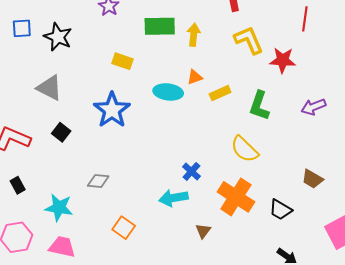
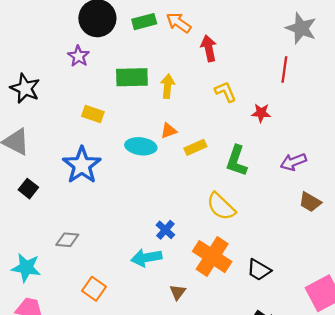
yellow L-shape: (249, 40) -> (225, 92), size x0.7
red star: (283, 60) -> (261, 113), size x0.7
brown trapezoid: (312, 179) -> (310, 202), moved

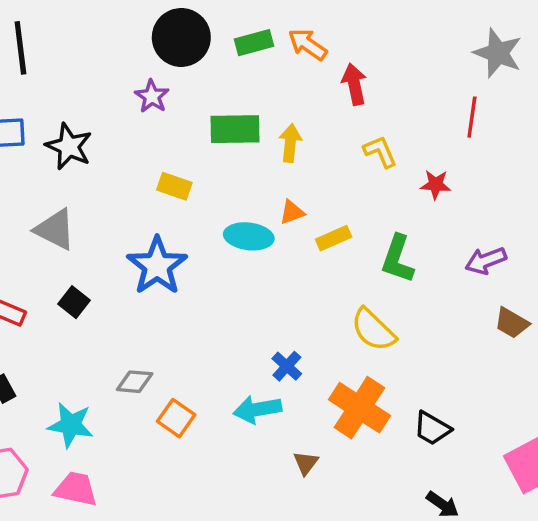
orange square: (94, 289) -> (176, 418), moved

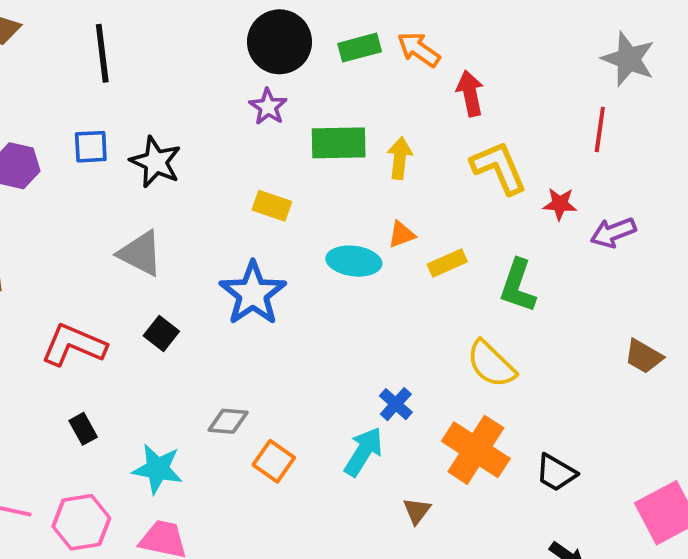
purple star: (152, 96) -> (268, 107), moved
yellow L-shape: (380, 152) -> (499, 168), size x1.5
purple arrow: (486, 261) -> (613, 232), moved
cyan arrow: (257, 409) -> (363, 452), turned 132

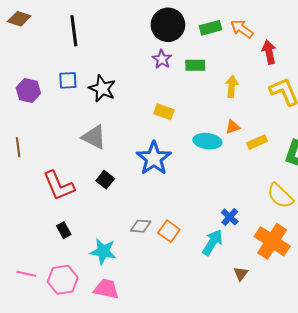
green rectangle: (339, 143) -> (195, 65), moved, size x0.7
red L-shape: (74, 345) -> (59, 186), turned -136
orange square: (274, 461) -> (169, 231), moved

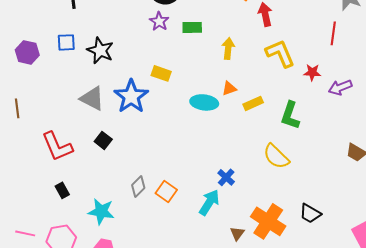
blue star: (154, 158) -> (131, 96), moved
gray diamond: (141, 226) -> (138, 186), turned -50
orange cross: (272, 241) -> (268, 221), moved

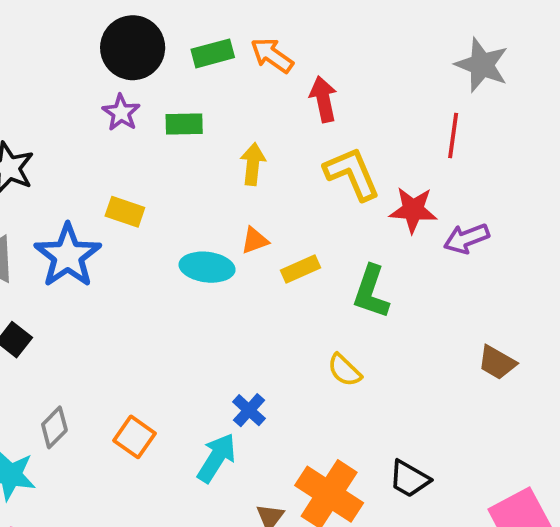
red star: (312, 72) -> (413, 210), size x1.4
yellow semicircle: (276, 156) -> (344, 370), size x0.7
gray diamond: (138, 186) -> (54, 427), moved

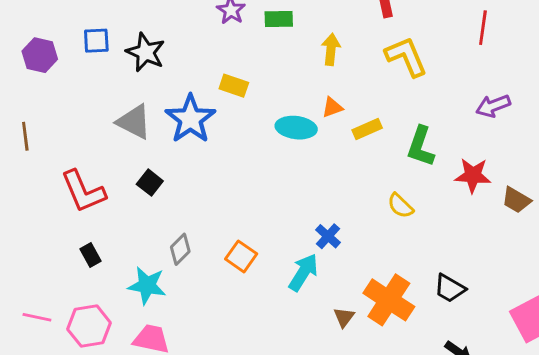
red star: (413, 210) -> (473, 175), moved

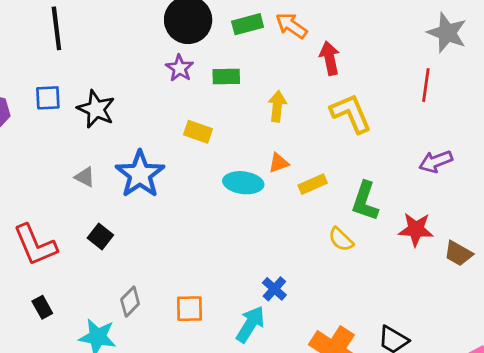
yellow rectangle: (234, 86) -> (198, 132), moved
gray triangle: (134, 122) -> (85, 177), size x0.6
yellow semicircle: (400, 206) -> (341, 239), moved
orange square: (241, 256) -> (189, 309), turned -36

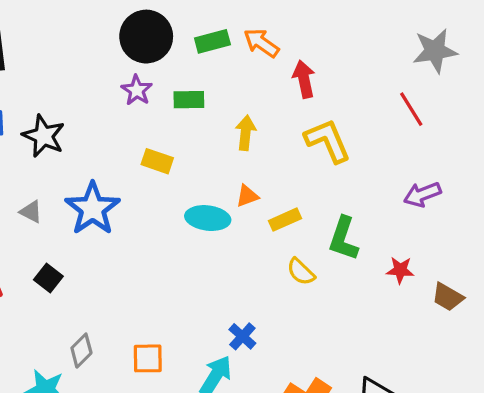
gray star: (447, 33) -> (435, 51), turned -30
red line: (426, 85) -> (411, 109), turned -40
red star: (416, 229) -> (400, 270), size x0.7
yellow semicircle: (341, 239) -> (301, 272), moved

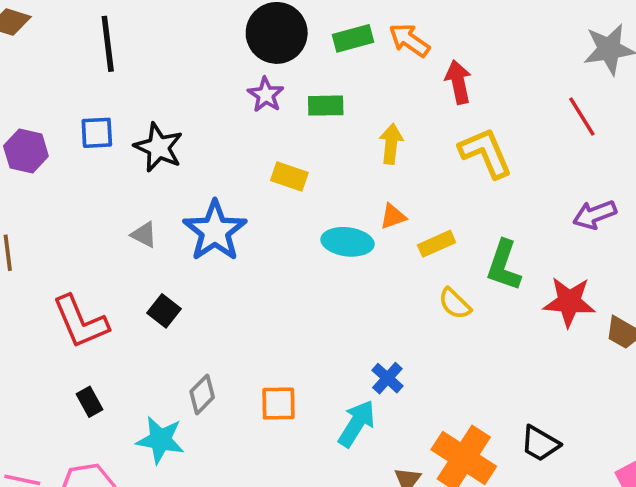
red star: (400, 270) -> (569, 302), size x1.6

